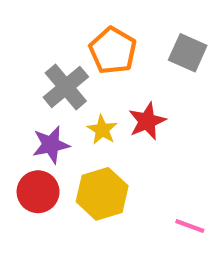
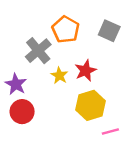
purple star: (51, 145) -> (16, 84), moved, turned -30
yellow hexagon: (102, 194) -> (90, 105), moved
pink line: (190, 226) -> (110, 131), turned -35

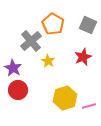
red star: (86, 71) -> (83, 57), moved
yellow hexagon: (90, 105) -> (65, 98), moved

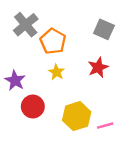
orange pentagon: (53, 24) -> (53, 41), moved
gray cross: (31, 41) -> (26, 25), moved
red circle: (18, 90) -> (33, 107), moved

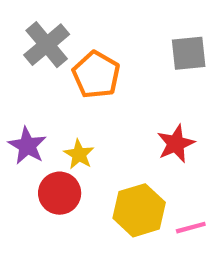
gray square: (104, 29) -> (189, 53), turned -30
red star: (98, 67) -> (176, 144), moved
yellow star: (57, 72) -> (79, 154), moved

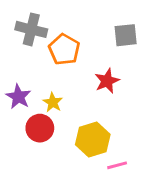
gray cross: (47, 45) -> (31, 29), turned -36
red star: (176, 144) -> (107, 81), moved
pink line: (191, 228) -> (117, 165), moved

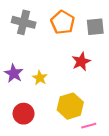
orange pentagon: (64, 49) -> (63, 22), moved
red circle: (40, 128) -> (24, 114), moved

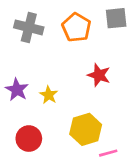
gray square: (95, 27) -> (116, 18), moved
red star: (81, 61) -> (99, 75), turned -30

